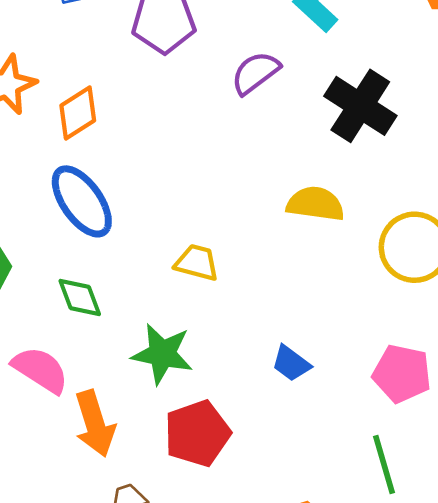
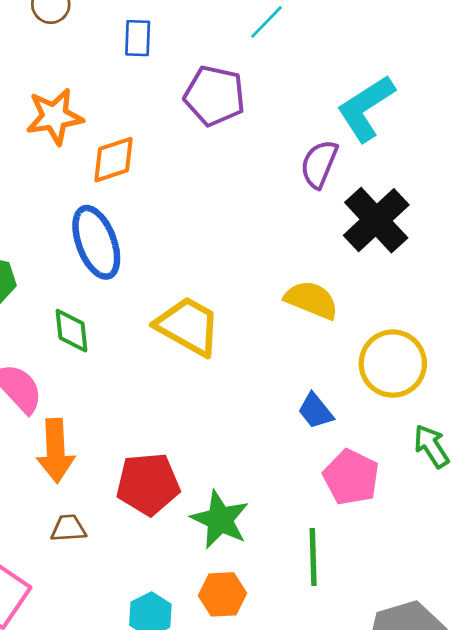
purple semicircle: (255, 73) -> (319, 164), moved, turned -45
yellow trapezoid: (197, 263) -> (188, 326), size x1.6
green star: (162, 354) -> (220, 520), moved
blue trapezoid: (291, 363) -> (315, 411), moved

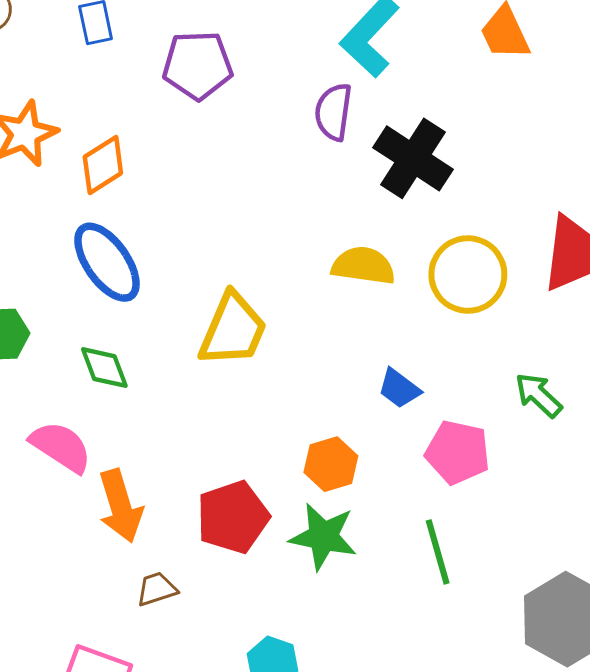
yellow trapezoid: (188, 326) -> (233, 330), turned 98
yellow circle: (393, 364) -> (468, 275), moved
orange hexagon: (222, 594) -> (331, 464), moved

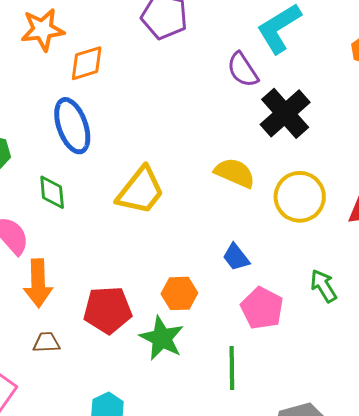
purple semicircle: (333, 112) -> (243, 70), turned -57

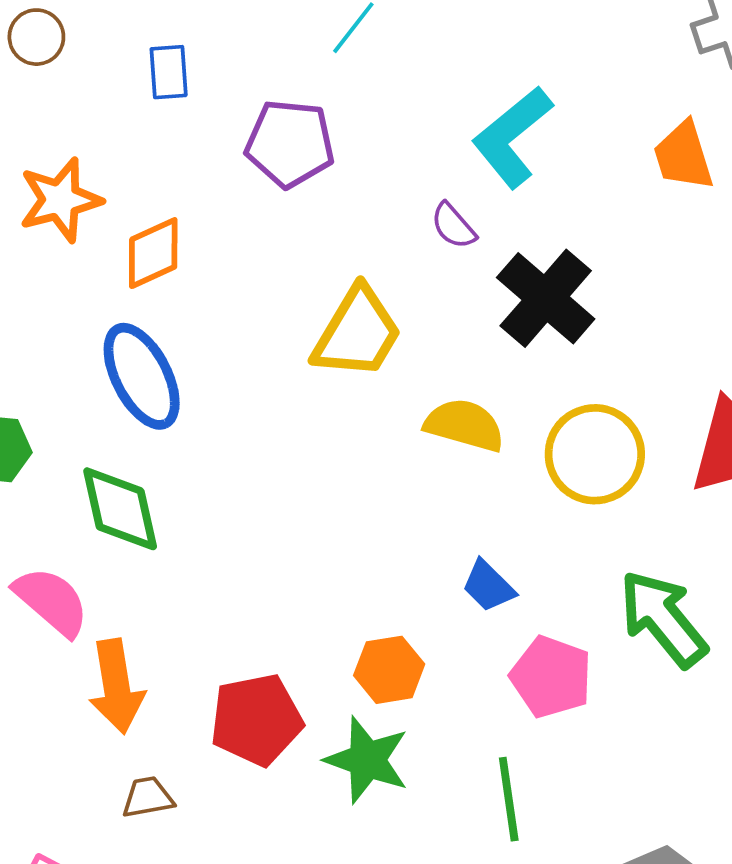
purple semicircle: (243, 70) -> (453, 226), size x0.7
yellow trapezoid: (141, 191) -> (357, 333), moved
green diamond: (52, 192) -> (120, 509), size x1.4
green arrow: (323, 286) -> (663, 619), size x1.6

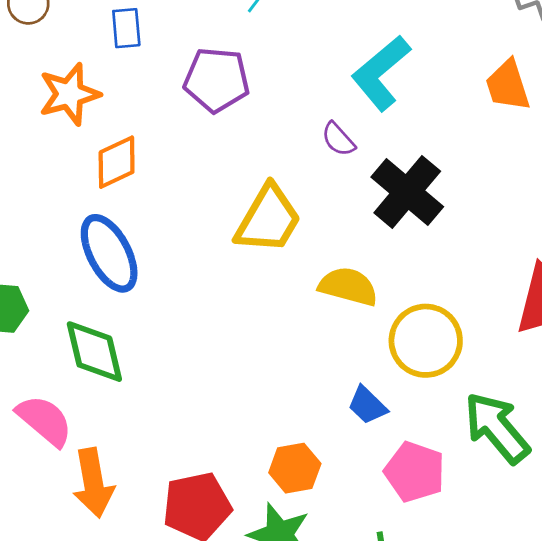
orange star: (60, 200) -> (69, 94), moved
yellow circle: (595, 454) -> (426, 341), moved

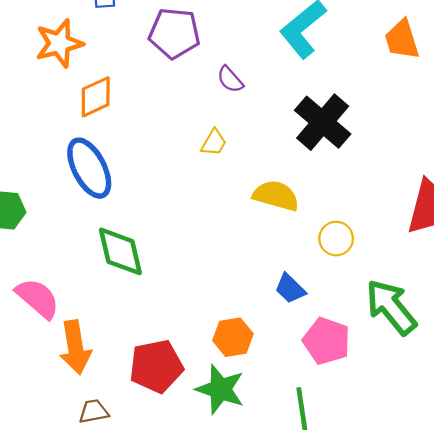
purple semicircle: (338, 139) -> (230, 79), moved
yellow trapezoid: (268, 219) -> (214, 143), size x0.5
yellow circle: (426, 341) -> (336, 239), size x0.6
green diamond: (94, 352) -> (120, 251), moved

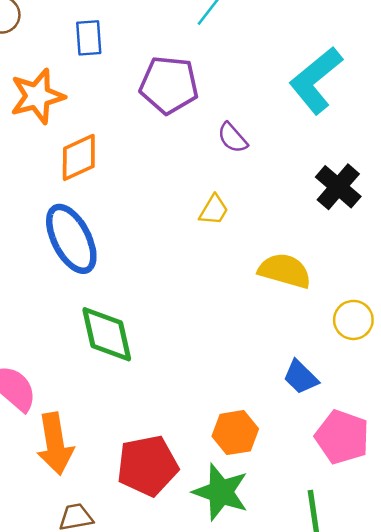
black cross: (323, 122) -> (338, 187), size x0.7

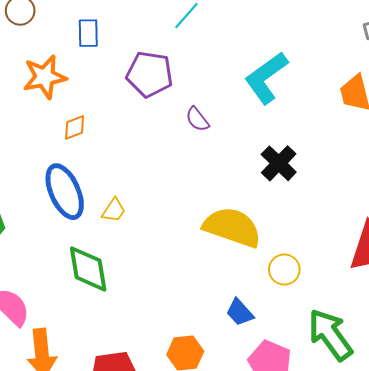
orange diamond: (79, 157) -> (75, 127), size x0.7
yellow trapezoid: (214, 210) -> (114, 210), moved
yellow semicircle: (285, 271) -> (232, 227), size x1.4

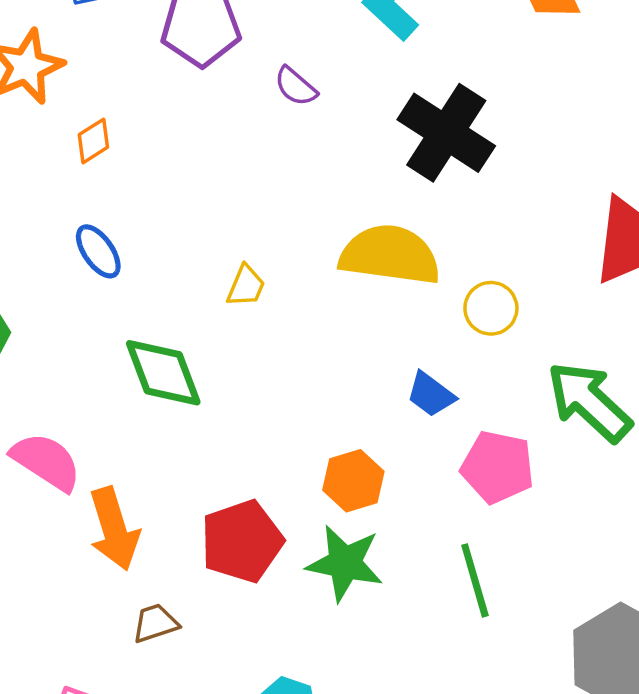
black cross: (279, 163) -> (446, 133), size x1.5
blue ellipse: (65, 192) -> (98, 251), size x0.6
yellow trapezoid: (114, 210) -> (246, 286), moved

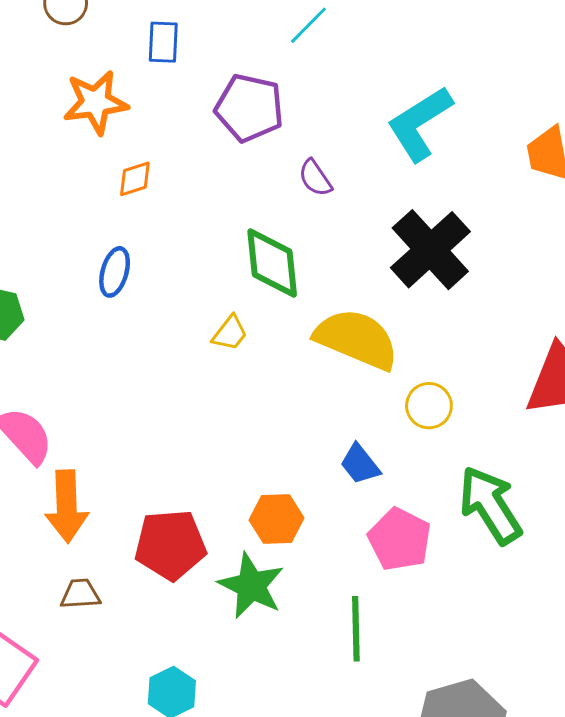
blue ellipse: (98, 251) -> (115, 272), turned 36
green diamond: (163, 373) -> (272, 263), moved

